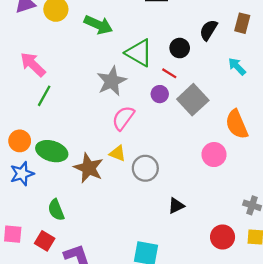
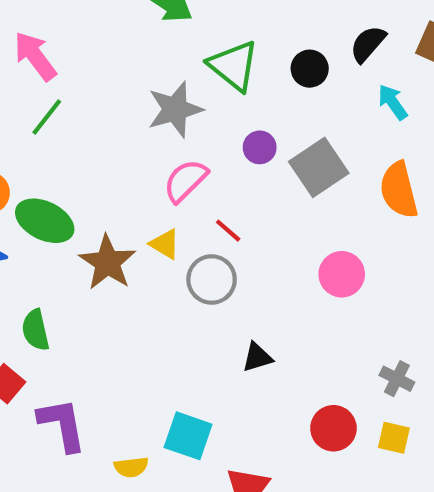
cyan arrow: (237, 66) -> (393, 102), moved
red line: (169, 73) -> (228, 231), moved
orange semicircle: (237, 124) -> (399, 190), moved

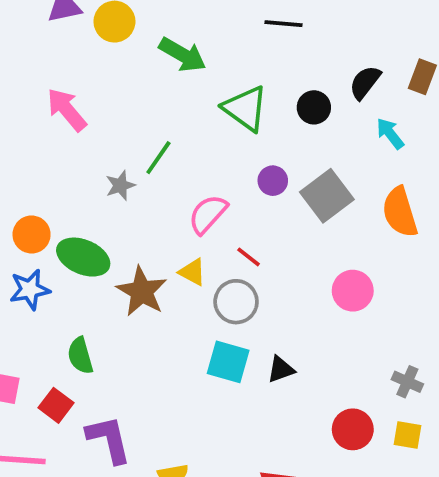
gray star: (175, 109) -> (120, 185), moved, size x0.6
green line: (47, 117) -> (158, 158), moved
cyan square: (188, 436) -> (228, 362), moved

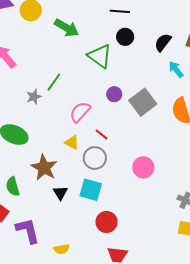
black circle: (314, 107) -> (125, 37), moved
brown star: (142, 291) -> (44, 168), moved
pink circle: (353, 291) -> (143, 167), moved
black triangle: (281, 369) -> (60, 193), moved, turned -42
red circle: (353, 429) -> (106, 222), moved

